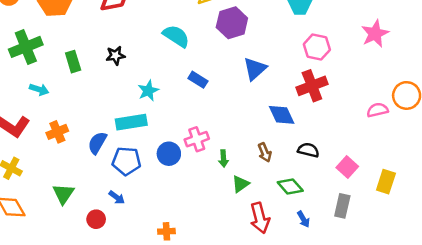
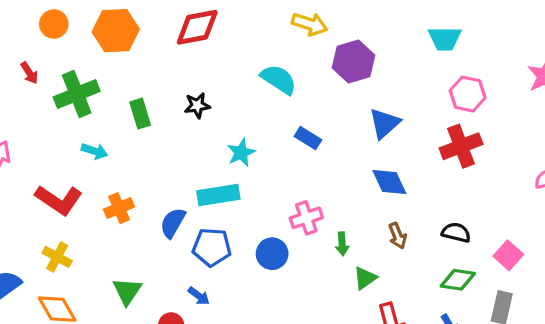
blue diamond: (282, 115) -> (389, 182), moved
blue circle: (169, 154) -> (272, 254), moved
green diamond: (290, 186) -> (458, 280), moved, turned -40

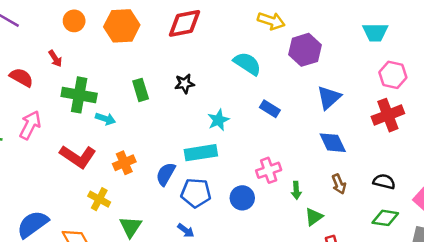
green cross: (77, 94) -> (79, 95), moved, turned 32
yellow cross: (57, 257) -> (99, 199), moved

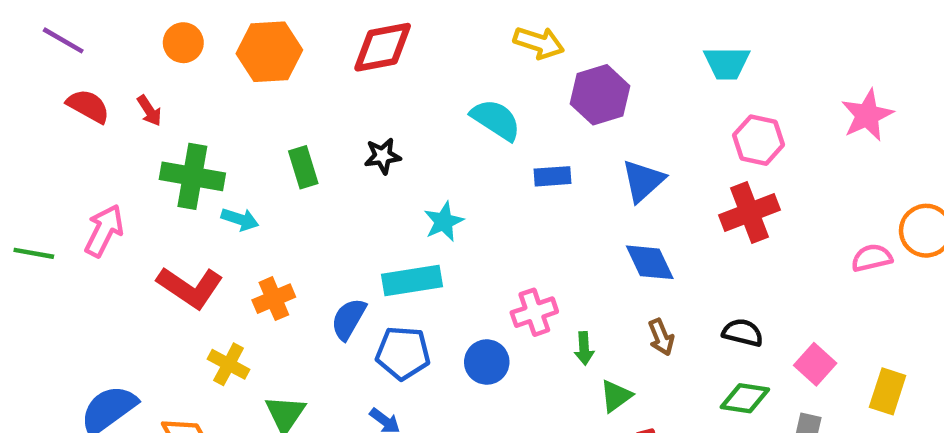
red semicircle: (21, 77) -> (88, 106), moved
blue rectangle: (270, 109) -> (552, 176), moved, turned -36

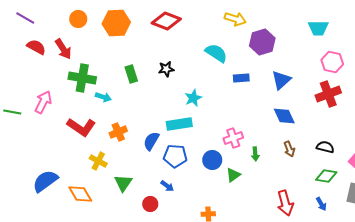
red diamond: (383, 47) -> (166, 21), turned 32
red arrow: (149, 111) -> (63, 49), size x1.5
green triangle: (616, 396) -> (233, 175), moved

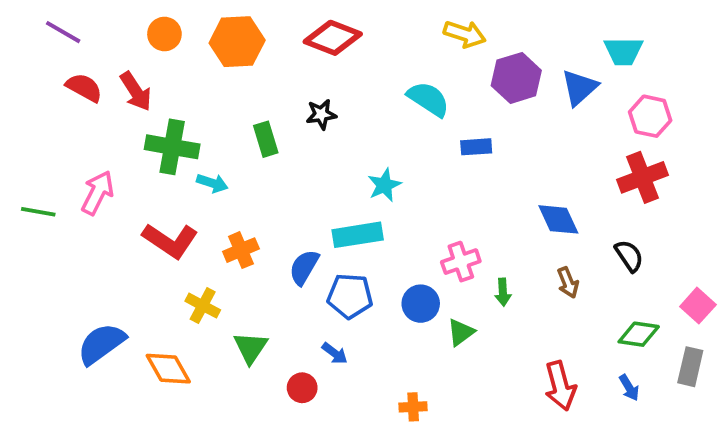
black star: (166, 69) -> (321, 114), moved
blue triangle: (281, 80) -> (579, 88), moved
black semicircle: (325, 147) -> (629, 256), moved, turned 42

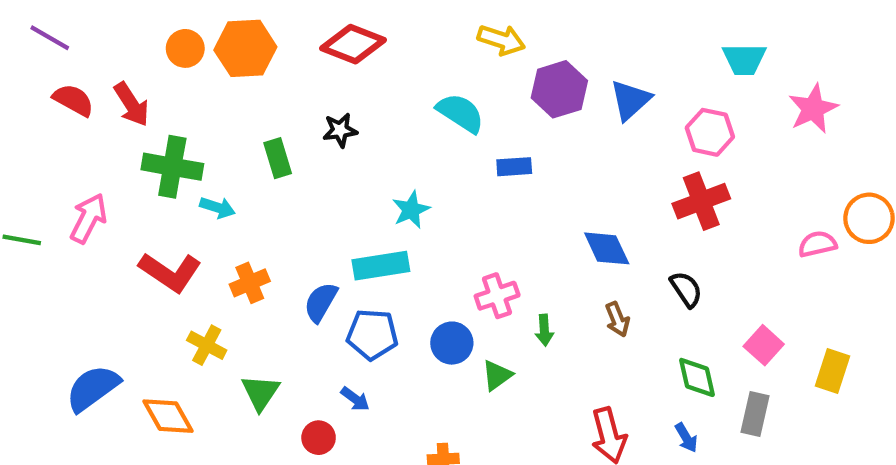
orange circle: (164, 34) -> (185, 48), moved
cyan trapezoid: (623, 51) -> (744, 59), moved
green diamond: (639, 334) -> (697, 377), turned 69

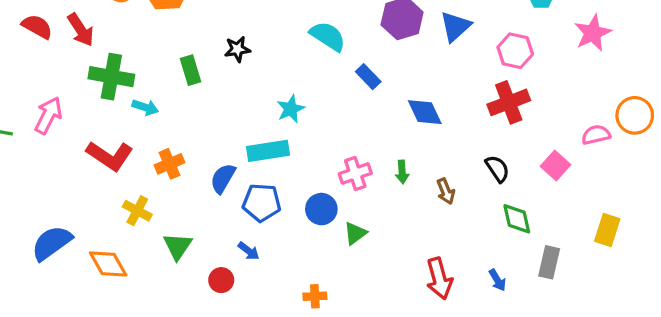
blue rectangle: (514, 167) -> (368, 77), turned 50
blue diamond: (607, 248) -> (425, 112), moved
green arrow: (544, 330) -> (402, 172), moved
pink square: (764, 345) -> (556, 165), moved
green diamond: (697, 377) -> (517, 219), moved

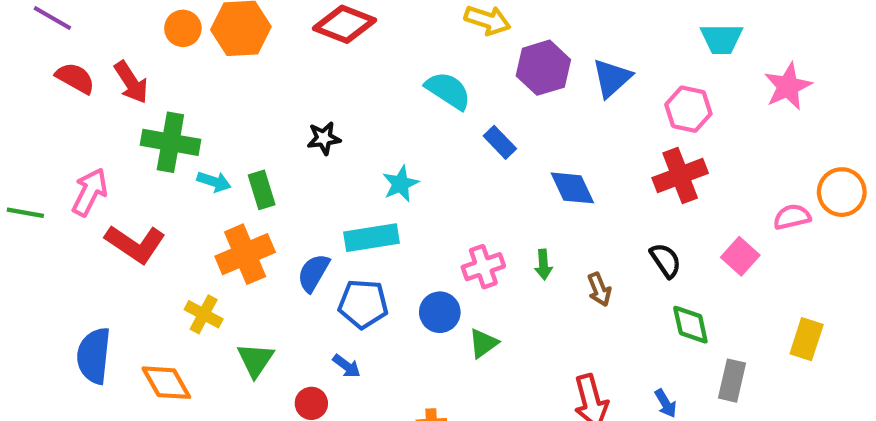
black star: (237, 49) -> (324, 138), moved
green rectangle: (191, 70) -> (262, 190), moved
red L-shape: (110, 156) -> (135, 244), moved
orange cross: (170, 164) -> (245, 254), size x1.5
blue semicircle: (52, 243) -> (94, 356), turned -48

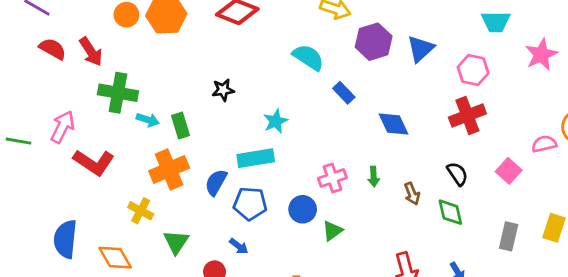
green diamond: (690, 325) -> (450, 212), moved
gray rectangle: (732, 381) -> (509, 236), moved

